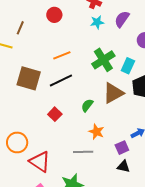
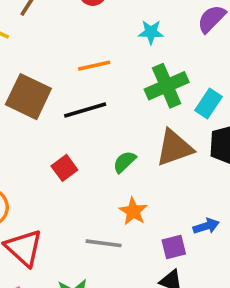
cyan star: (97, 22) -> (151, 32), moved

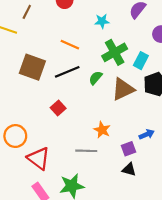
orange line: (94, 66) -> (70, 45), turned 42
green semicircle: (124, 162) -> (96, 78), moved

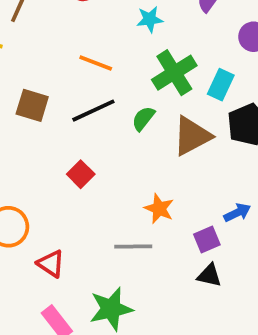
brown square: (32, 67) -> (32, 105), size x0.7
red triangle: (39, 158) -> (51, 264), size x0.7

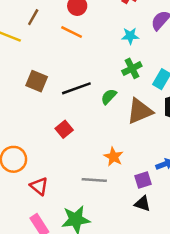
cyan star: (150, 19) -> (130, 36), moved
orange line: (96, 63) -> (72, 32), moved
green cross: (174, 73) -> (132, 68), size x0.7

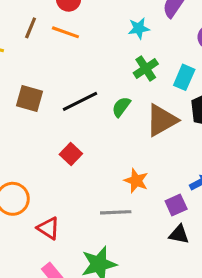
brown line: (33, 17) -> (31, 28), moved

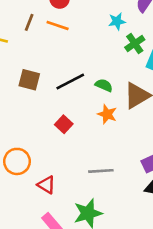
green cross: (146, 68) -> (135, 44), moved
green semicircle: (121, 107) -> (104, 85), turned 78
orange star: (136, 181) -> (107, 114), moved

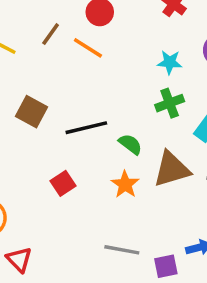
green cross: (135, 44) -> (170, 103), moved
gray line: (101, 171) -> (122, 250), moved

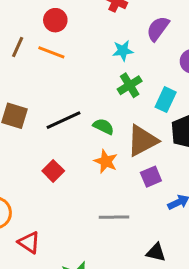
purple square: (166, 266) -> (151, 177), moved

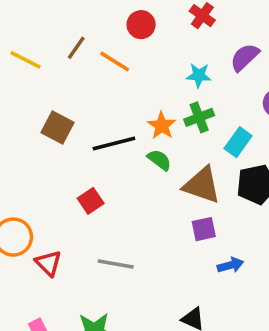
red circle: (55, 20) -> (141, 25), moved
brown triangle: (142, 141) -> (202, 185), turned 36
orange star: (106, 161) -> (162, 126), moved
gray line: (114, 217) -> (116, 264), moved
red triangle: (29, 243) -> (48, 263), moved

